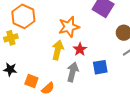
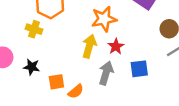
yellow cross: (11, 38) -> (34, 29), turned 32
orange square: (31, 81) -> (56, 82), turned -32

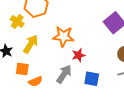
orange star: (104, 19) -> (63, 36), moved
yellow arrow: (89, 46) -> (31, 44), moved

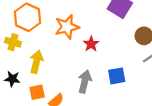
orange star: (63, 36) -> (67, 27), moved
red star: (78, 55) -> (91, 44), moved

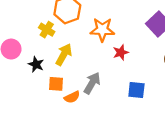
gray arrow: (85, 82) -> (92, 83), moved

